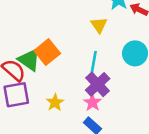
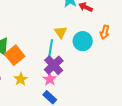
yellow triangle: (99, 25) -> (61, 32), moved
orange square: (47, 52) -> (15, 55), moved

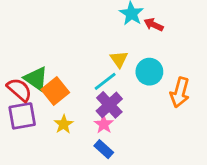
orange arrow: (105, 32) -> (180, 92), moved, size x1.5
cyan line: (51, 48) -> (105, 81), turned 42

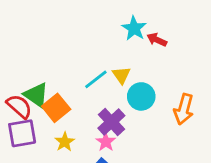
cyan circle: (149, 72) -> (141, 96), moved
cyan line: (105, 81) -> (96, 79), moved

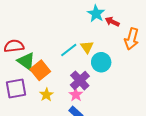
red semicircle: (19, 106) -> (14, 46), moved, turned -48
orange arrow: (184, 109) -> (132, 39), moved

